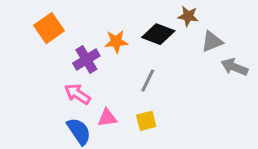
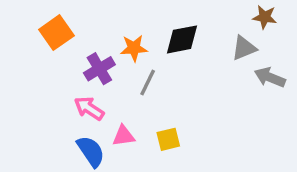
brown star: (188, 16) -> (265, 17), moved
black diamond: (158, 34) -> (182, 39), turned -32
gray line: (148, 80) -> (148, 83), moved

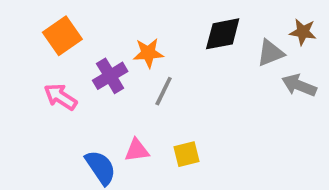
brown star: (265, 17) -> (303, 32), moved
black diamond: (182, 39) -> (223, 34), moved
pink arrow: (89, 108) -> (60, 97), moved

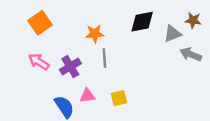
purple cross: (110, 76) -> (70, 67), moved
gray line: (164, 91) -> (104, 58), turned -30

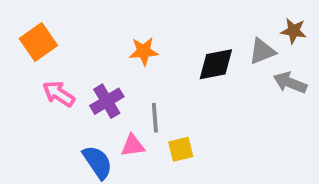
black diamond: (142, 22) -> (216, 64), moved
orange square: (40, 23) -> (38, 42), moved
gray line: (104, 58) -> (155, 118), moved

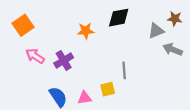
black diamond: (216, 64) -> (119, 18), moved
gray line: (155, 118) -> (124, 70), moved
pink triangle: (133, 146) -> (85, 98), moved

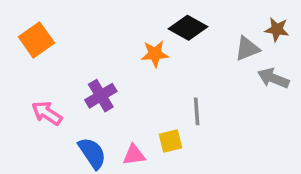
black diamond: (119, 18) -> (188, 28), turned 40
orange star: (86, 31) -> (155, 54), moved
pink arrow: (35, 56) -> (47, 113), moved

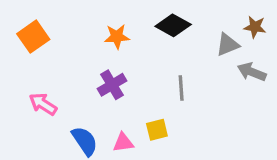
orange star: (155, 54) -> (117, 37), moved
purple cross: (101, 96) -> (112, 85), moved
gray line: (197, 111) -> (181, 88), moved

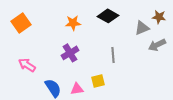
gray arrow: (252, 72) -> (157, 45), turned -48

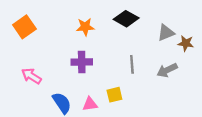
brown star: (159, 17) -> (186, 43), moved
gray arrow: (157, 45) -> (167, 70), moved
purple cross: (70, 53) -> (82, 62), turned 30

